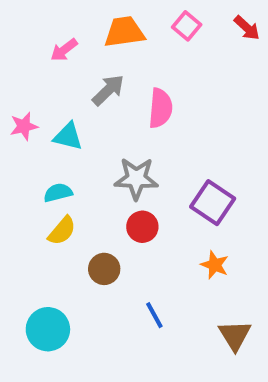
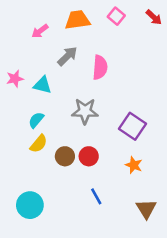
cyan semicircle: (58, 193) -> (36, 120), turned -36
red circle: (142, 227) -> (89, 156), moved
brown circle: (104, 269) -> (65, 156), moved

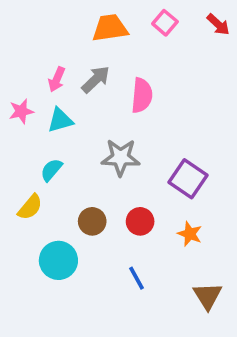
pink arrow: (40, 31) -> (57, 79), moved, turned -30
cyan triangle: (42, 85) -> (60, 120), turned -30
yellow semicircle: (39, 144) -> (30, 207), moved
red circle: (89, 156) -> (140, 221), moved
cyan circle: (30, 205) -> (58, 260), moved

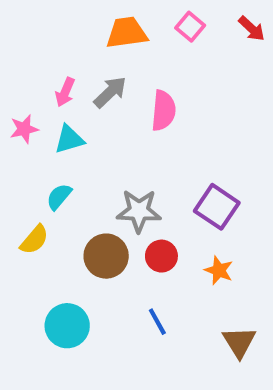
gray star: (121, 157) -> (139, 211), moved
brown circle: (92, 221) -> (106, 256), size x1.4
cyan circle: (58, 260) -> (67, 326), moved

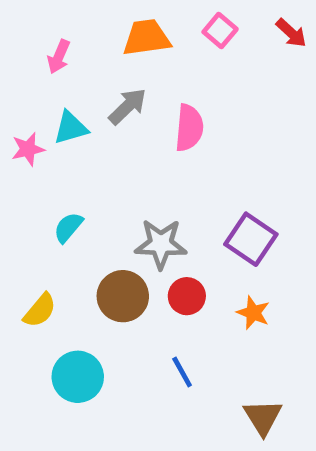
pink arrow: (65, 92) -> (59, 57), moved
cyan triangle: (69, 139) -> (71, 128), moved
yellow semicircle: (34, 240) -> (40, 310), moved
brown triangle: (239, 342) -> (263, 417), moved

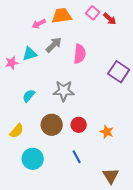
red arrow: (291, 33) -> (110, 19), moved
pink arrow: (59, 57) -> (39, 24), moved, turned 40
purple square: (251, 239) -> (119, 72), moved
gray star: (161, 244) -> (64, 91), moved

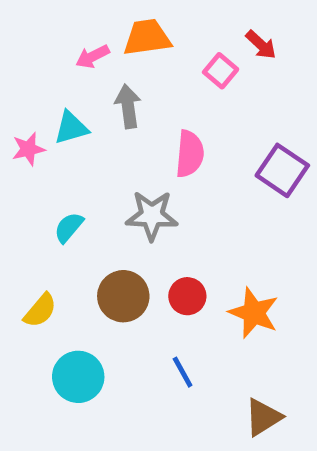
pink square: (93, 13) -> (221, 71), moved
gray arrow: (54, 45) -> (128, 106), turned -54
pink semicircle: (80, 54) -> (190, 154), moved
orange star: (107, 132) -> (254, 313), size x1.5
brown triangle: (111, 176) -> (263, 417), turned 30

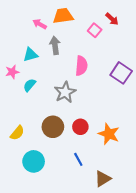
pink arrow: (92, 57) -> (40, 24), turned 56
pink star: (28, 149) -> (12, 72), moved
gray star: (152, 216) -> (65, 92), turned -30
cyan semicircle: (69, 227) -> (30, 85), moved
brown triangle: (263, 417) -> (103, 179), moved

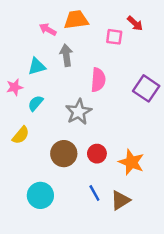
pink square: (95, 30) -> (114, 37), turned -32
yellow semicircle: (17, 133) -> (21, 135), moved
brown triangle: (103, 179) -> (120, 200), moved

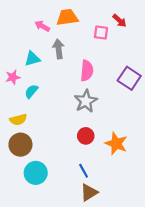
gray star: (79, 112) -> (86, 101), moved
yellow semicircle: (21, 135) -> (18, 120), turned 35
brown circle: (64, 154) -> (20, 145), moved
brown triangle: (120, 200) -> (89, 192), moved

